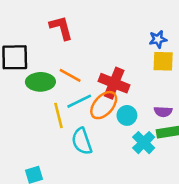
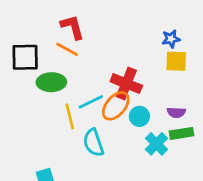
orange line: (70, 75) -> (67, 49), moved

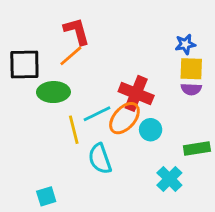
orange line: (67, 49) -> (71, 56), turned -70
purple semicircle: (176, 112) -> (191, 89), moved
cyan cross: (156, 144) -> (169, 179), moved

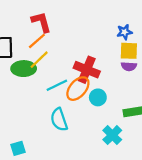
yellow line: (74, 130) -> (39, 60), moved, turned 60

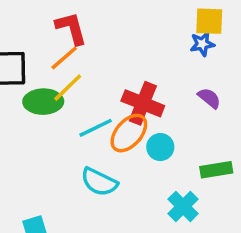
yellow square: (129, 51) -> (209, 21), moved
purple semicircle: (129, 66) -> (209, 98), turned -144
cyan semicircle: (59, 120) -> (99, 182), turned -45

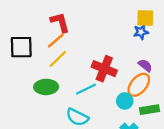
green ellipse: (43, 102) -> (46, 87), moved
cyan line: (96, 128) -> (86, 89), moved
orange ellipse: (129, 133) -> (139, 85), moved
cyan circle: (160, 147) -> (125, 101), moved

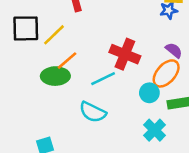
orange line: (56, 41) -> (67, 61), moved
yellow line: (58, 59) -> (54, 35), moved

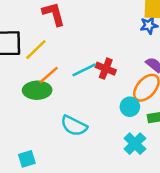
red cross: (125, 54) -> (106, 69), size x0.7
cyan line: (103, 79) -> (84, 70), moved

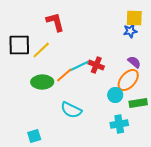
orange line: (49, 75) -> (64, 75), moved
cyan cross: (135, 144) -> (119, 124), turned 36

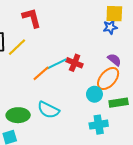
green ellipse: (42, 82) -> (18, 115), moved

